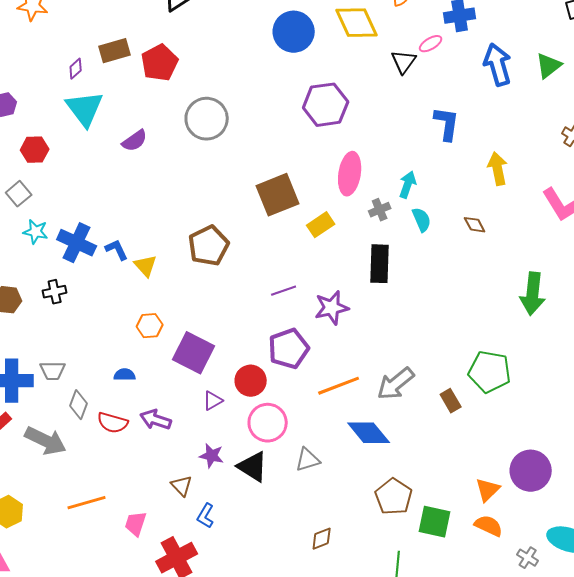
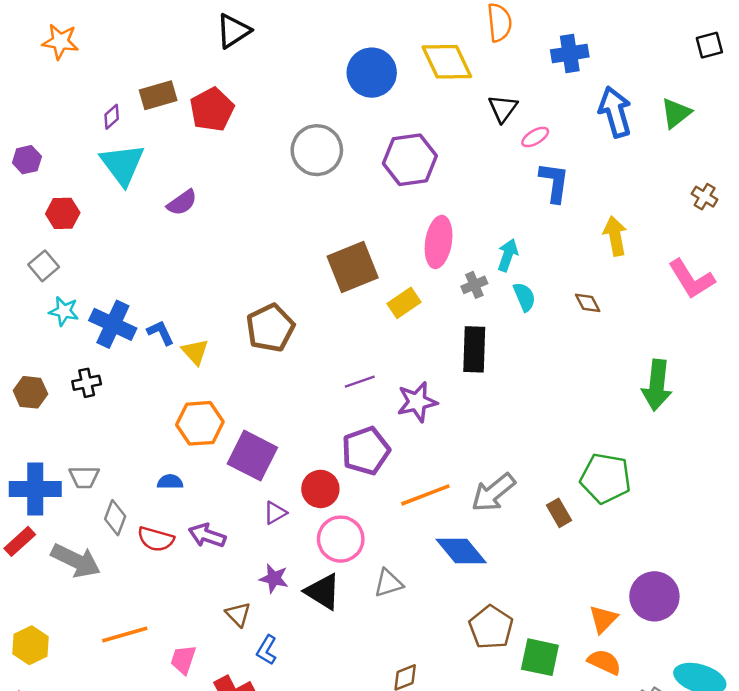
pink ellipse: (431, 44) -> (535, 137), moved
gray circle: (207, 119) -> (317, 150), moved
orange hexagon: (150, 326) -> (200, 423), size x1.5

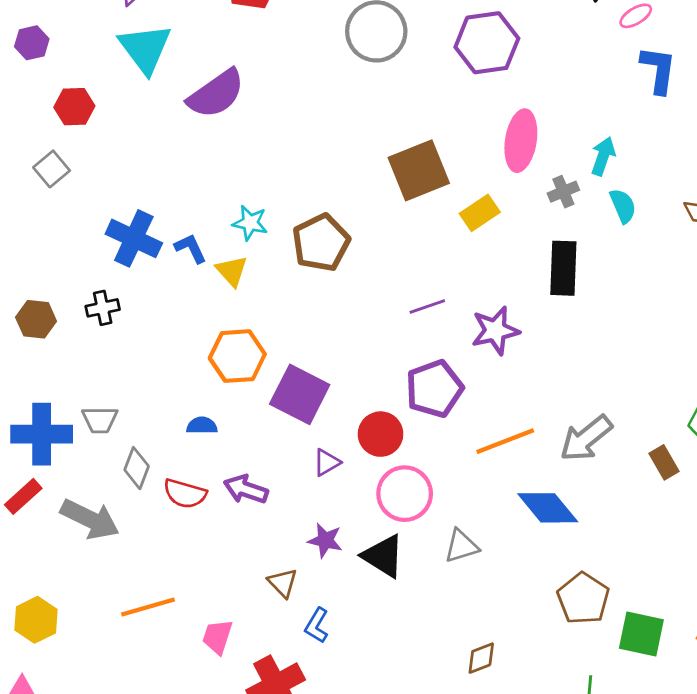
purple semicircle: (182, 203) -> (216, 94), size x1.6
cyan star: (64, 311) -> (250, 223), moved

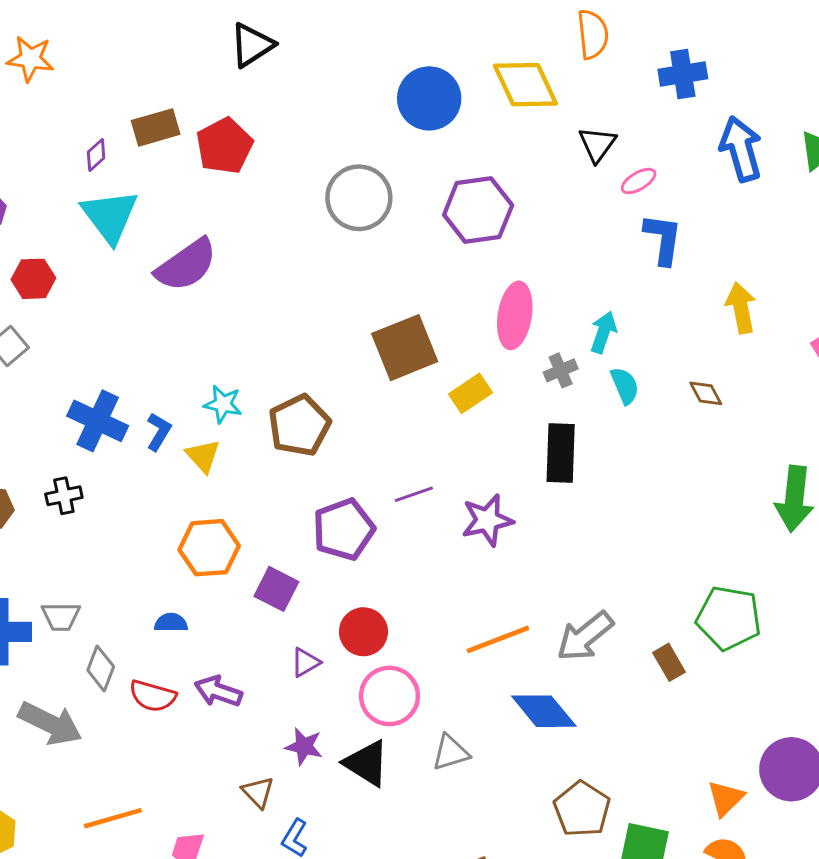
blue L-shape: (191, 248) -> (159, 432), turned 56
purple pentagon: (434, 389) -> (344, 529), moved
purple square: (300, 394) -> (276, 589), size x0.7

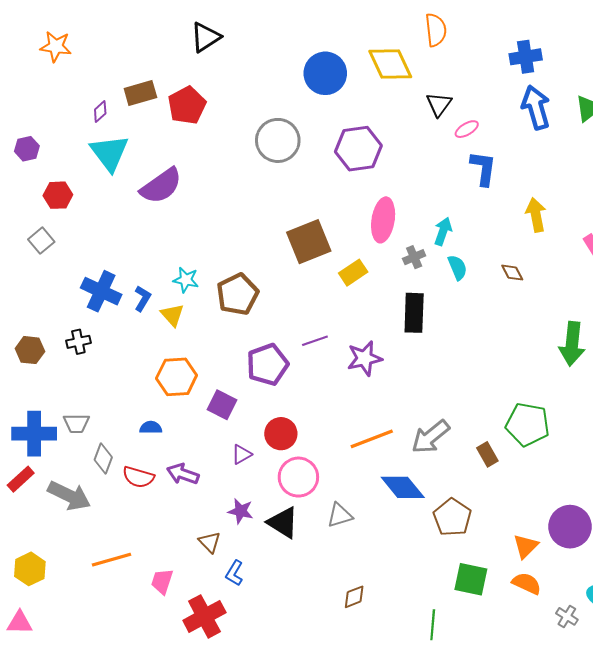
blue cross: (683, 74) -> (526, 57), moved
brown pentagon: (582, 809) -> (452, 517), moved

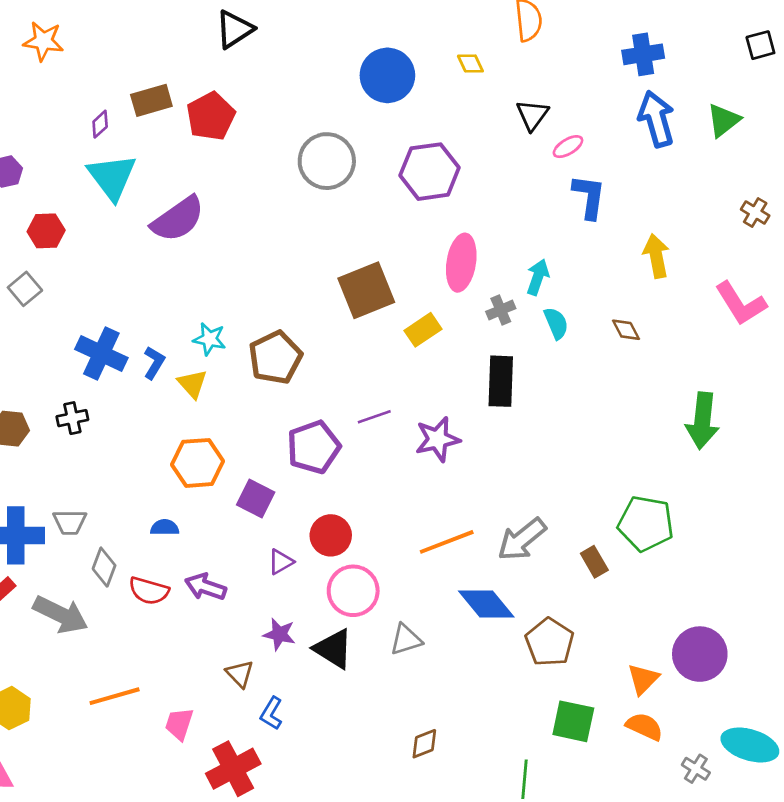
yellow diamond: (390, 64) -> (470, 64), size x0.5

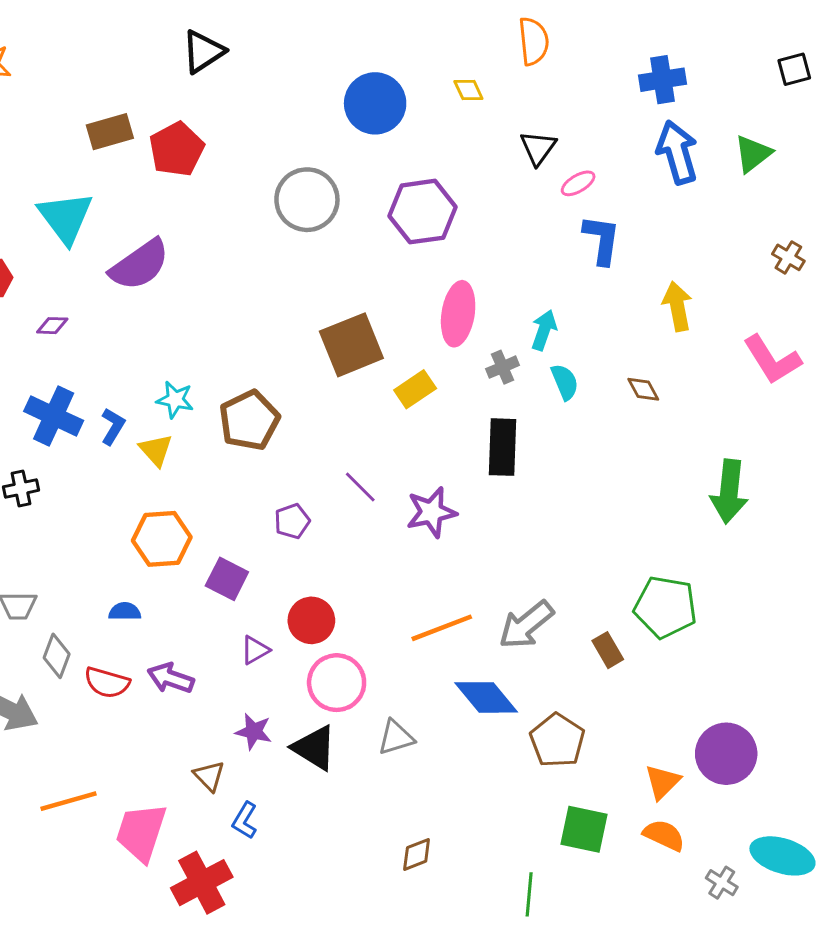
purple diamond: (100, 124) -> (52, 326), moved, turned 44
purple line: (374, 417) -> (360, 487), turned 64
purple pentagon: (314, 447) -> (292, 521), size x0.6
pink trapezoid: (179, 724) -> (141, 832), size x1.6

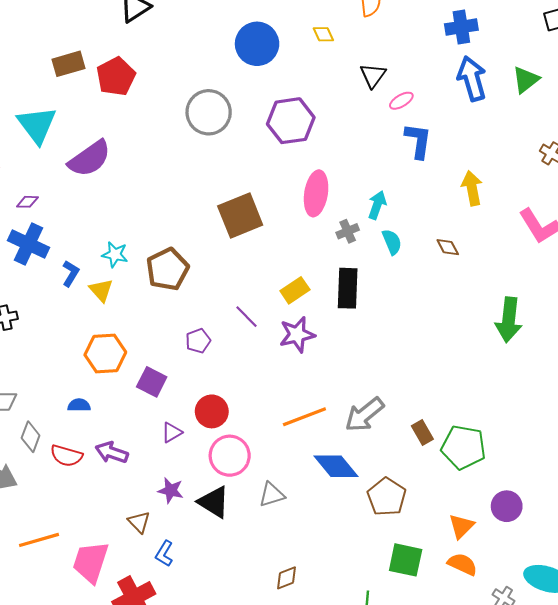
yellow rectangle: (415, 389) -> (295, 290), moved
blue cross: (54, 416) -> (28, 244), moved
green pentagon: (665, 607) -> (463, 447), moved
purple circle: (726, 754) -> (507, 506), size x0.7

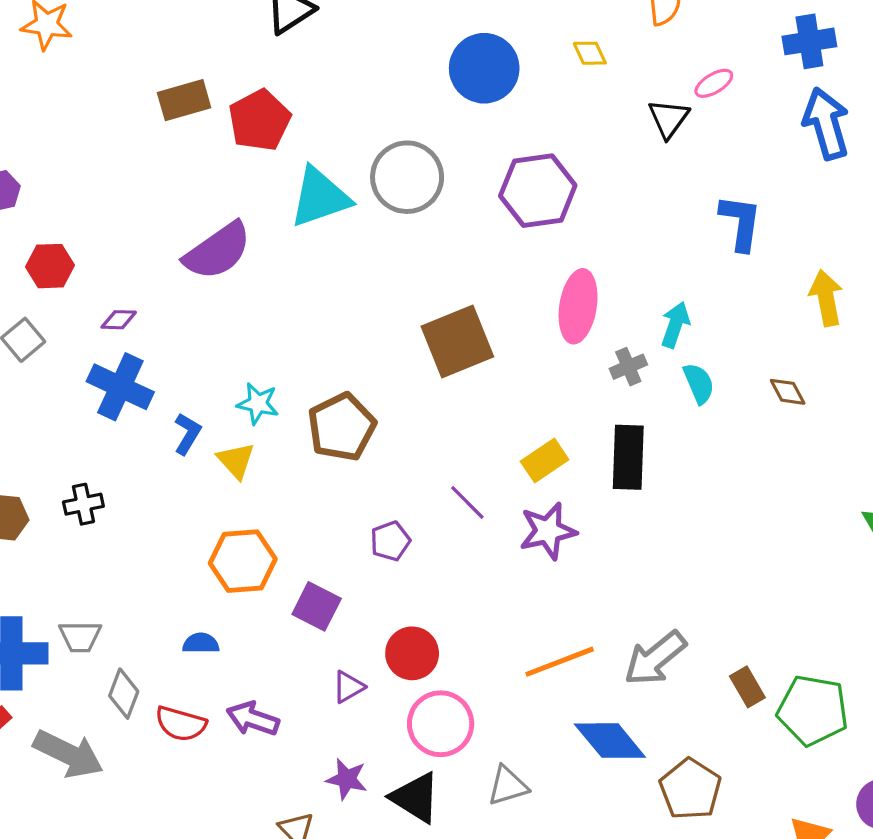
pink ellipse: (401, 101) -> (714, 83), moved
cyan triangle: (37, 125) -> (320, 197), moved, turned 48

